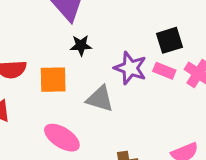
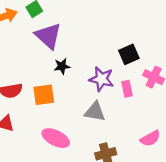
pink rectangle: (164, 71) -> (127, 89), moved, turned 63
gray triangle: (100, 99) -> (95, 112), moved

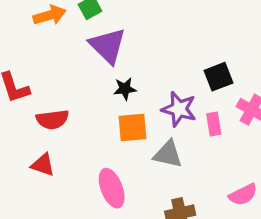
orange square: (44, 95) -> (133, 127), moved
pink ellipse: (56, 138) -> (112, 188), turned 40

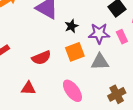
black star: (125, 89) -> (71, 26), moved
red semicircle: (52, 120) -> (41, 58), moved

